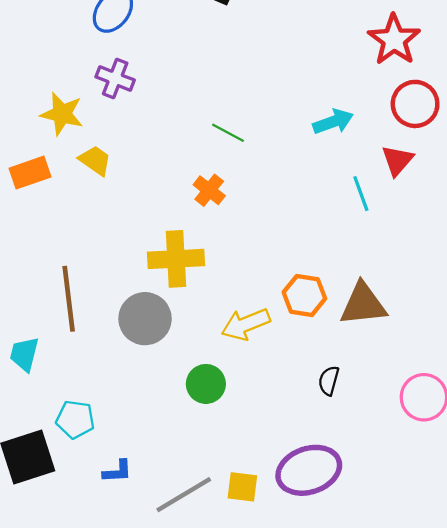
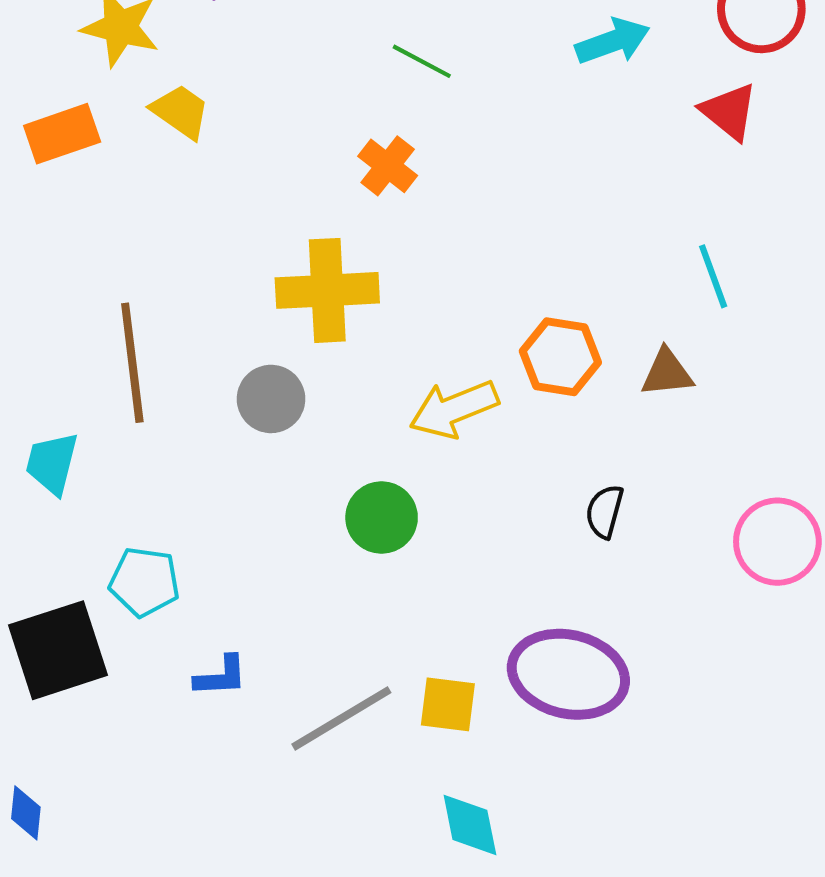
red triangle: (397, 160) -> (729, 112), turned -32
cyan line: (361, 194) -> (713, 276), moved
brown triangle: (363, 304) -> (667, 373), size x0.6
gray circle: (145, 319) -> (271, 399), size x0.7
purple ellipse: (309, 470) -> (568, 674), turned 32

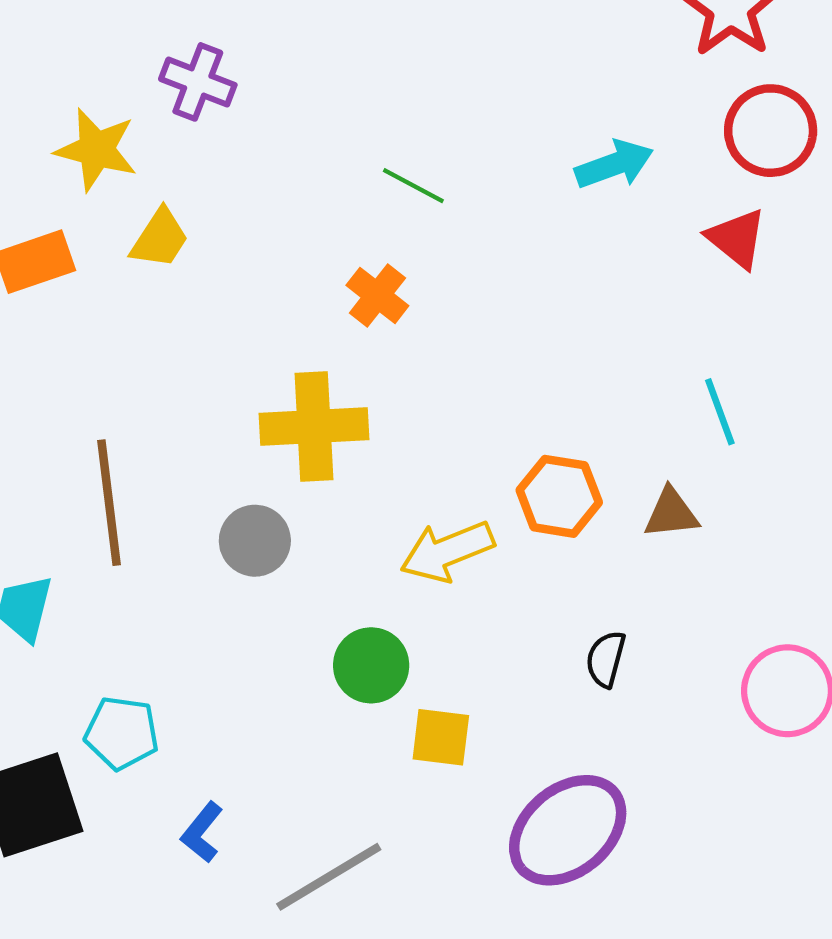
yellow trapezoid: (181, 112) -> (160, 238), turned 88
purple ellipse: (568, 674) -> (568, 830), turned -53
blue L-shape: (221, 676) -> (202, 832), turned 132
yellow square: (448, 704) -> (441, 737), moved

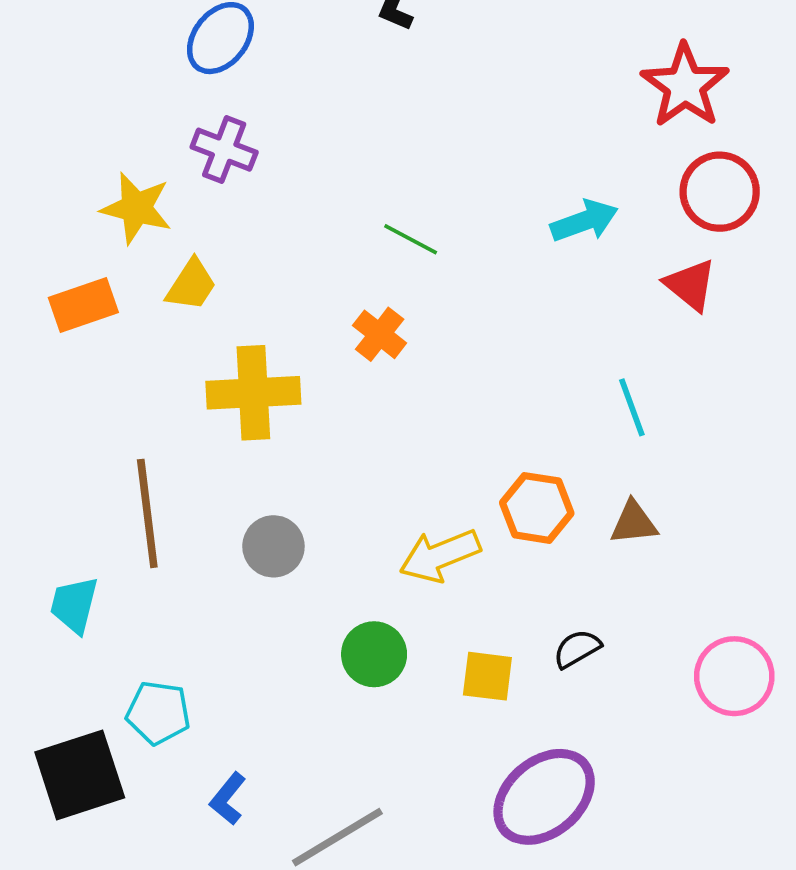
cyan line: (720, 412) -> (632, 407), moved
yellow cross: (314, 427) -> (253, 393), moved
black semicircle: (606, 659) -> (577, 649), turned 45
yellow square: (441, 737) -> (487, 676), moved

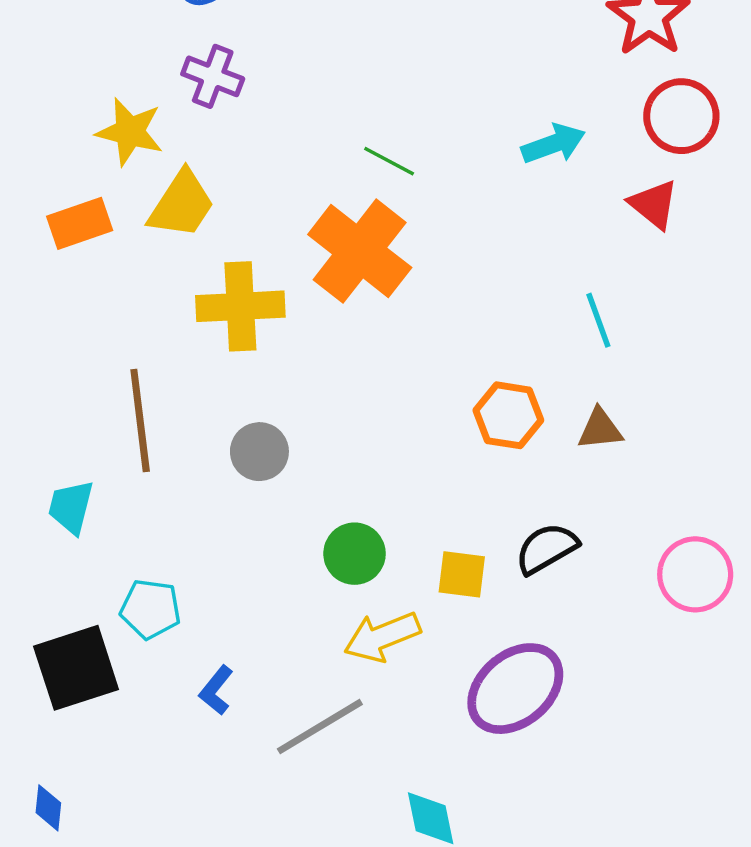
yellow trapezoid: (191, 285) -> (182, 204), size x1.4
orange cross: (380, 334) -> (360, 251), size x2.0
yellow arrow: (440, 556) -> (382, 637), moved
black semicircle: (577, 649) -> (546, 548), size x1.4

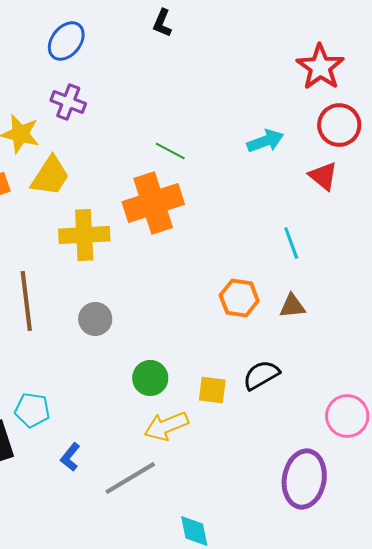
orange cross: (360, 251) -> (153, 203), turned 34
pink circle: (695, 574) -> (347, 416), moved
purple ellipse: (515, 689) -> (304, 479), moved, turned -40

